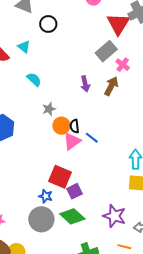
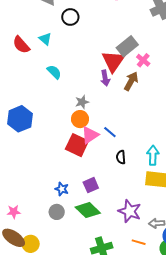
red triangle: (118, 24) -> (113, 61), moved
gray star: (49, 109) -> (82, 102), moved
black semicircle: (74, 126) -> (121, 157), moved
red square: (60, 177) -> (77, 145), moved
gray circle: (41, 219) -> (57, 212), size x0.6

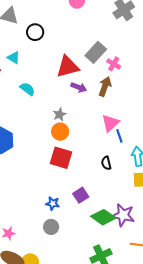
red triangle: (113, 61) -> (68, 67), moved, turned 50
purple arrow: (105, 78) -> (79, 87), turned -49
blue line: (110, 132) -> (119, 136), moved, turned 40
pink triangle: (90, 135) -> (110, 123), moved
green diamond: (88, 210) -> (103, 217), moved

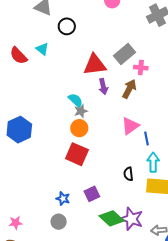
pink cross: (114, 64) -> (141, 68), turned -32
purple arrow: (79, 87) -> (103, 87), turned 49
cyan semicircle: (27, 89) -> (76, 100), moved
blue line: (119, 136) -> (147, 138), moved
black semicircle: (106, 163) -> (128, 174), moved

